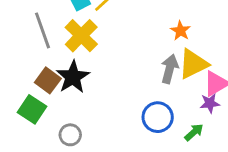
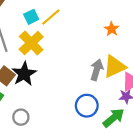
orange star: (180, 31) -> (112, 29), moved
green arrow: (194, 132) -> (114, 118), size x1.5

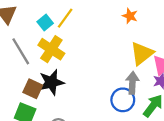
gray arrow: (97, 70) -> (132, 83), moved
black star: (24, 74) -> (51, 82), turned 30

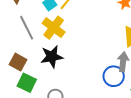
brown square: (33, 89) -> (18, 62), moved

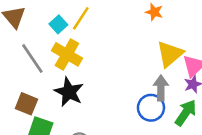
black star: (52, 57) -> (69, 92), turned -30

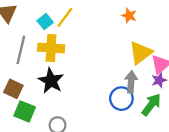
yellow cross: (67, 54) -> (51, 48), turned -30
gray line: (32, 59) -> (21, 50), turned 44

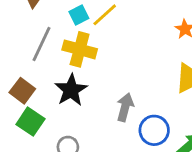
gray arrow: (131, 82) -> (125, 107), moved

